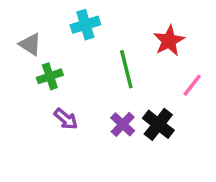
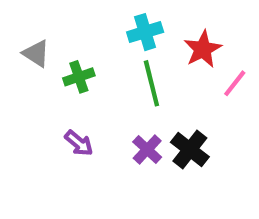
cyan cross: (85, 25) -> (145, 32), moved
green cross: (50, 76) -> (79, 77), moved
pink line: (192, 85) -> (235, 83), moved

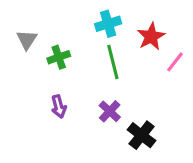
gray triangle: (36, 53) -> (27, 40), turned 30
purple arrow: (79, 143) -> (59, 107), turned 35
black cross: (190, 149) -> (142, 135), moved

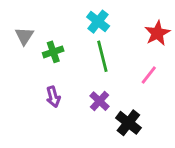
cyan cross: (108, 24) -> (98, 22), turned -35
red star: (151, 36) -> (157, 33), moved
pink line: (175, 62) -> (149, 75), moved

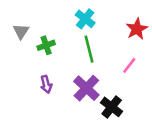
purple cross: (99, 101) -> (86, 88), size x1.5

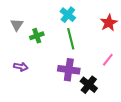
pink line: (129, 65) -> (108, 60), moved
purple arrow: (46, 84) -> (21, 67), moved, turned -64
purple cross: (86, 88) -> (69, 70), turned -35

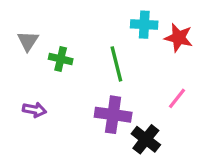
cyan cross: (68, 15) -> (144, 25), moved, turned -35
red star: (109, 23) -> (179, 38), turned -30
green cross: (37, 36) -> (61, 59), turned 32

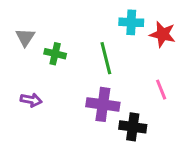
pink line: (177, 98) -> (161, 90), turned -60
black cross: (146, 139) -> (133, 127), turned -30

